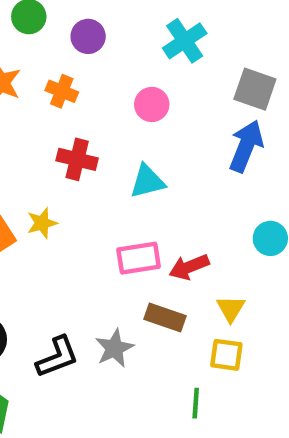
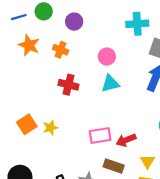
cyan cross: (185, 41) -> (137, 24), moved, turned 30
cyan triangle: (147, 181) -> (110, 84), moved
yellow star: (42, 223) -> (50, 128), moved

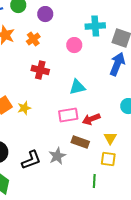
cyan cross: (137, 24) -> (95, 26), moved
orange cross: (61, 50) -> (33, 39), turned 32
cyan triangle: (110, 84) -> (77, 87), moved

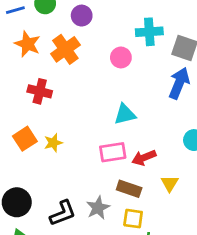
orange cross: (33, 39) -> (65, 49), size x1.5
red cross: (40, 70) -> (40, 91), moved
yellow square: (108, 159) -> (133, 219), moved

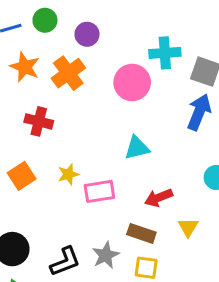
pink circle: (121, 57) -> (132, 82), size x1.5
yellow star: (53, 143) -> (68, 174), moved
pink rectangle: (113, 152) -> (99, 191), moved

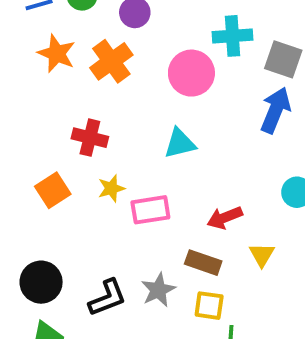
red cross: (39, 121) -> (90, 138), moved
cyan triangle: (137, 148) -> (180, 143), moved

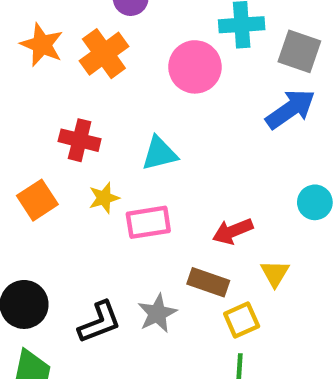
blue arrow: (275, 110) -> (290, 109), turned 33
cyan triangle: (180, 143) -> (159, 153), moved
yellow square: (209, 306) -> (242, 320), moved, turned -32

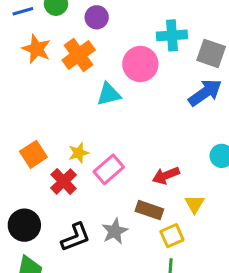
red cross: (80, 140) -> (64, 181), moved, turned 32
cyan triangle: (159, 153) -> (109, 94), moved
pink rectangle: (148, 222) -> (109, 169), turned -32

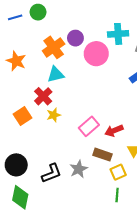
purple circle: (97, 17) -> (75, 38), moved
orange star: (36, 49) -> (16, 61), moved
cyan triangle: (109, 94) -> (56, 74), moved
pink rectangle: (109, 169) -> (89, 126), moved
red cross: (64, 181) -> (43, 96), moved

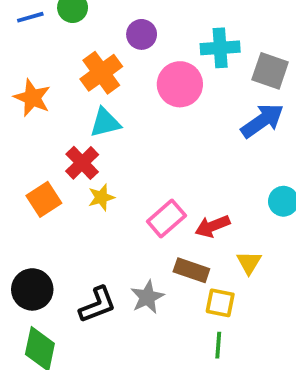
purple circle: (75, 38) -> (142, 34), moved
yellow square: (118, 172) -> (220, 303), turned 35

